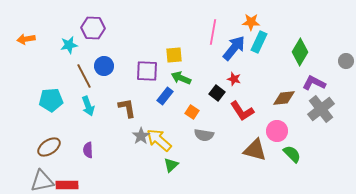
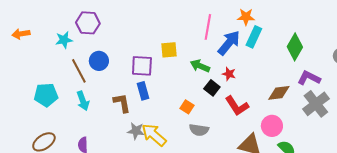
green arrow: (181, 78) -> (200, 66), moved
blue rectangle: (165, 96) -> (143, 91), moved, turned -54
gray star: (141, 136) -> (136, 131), turned -30

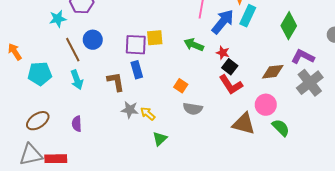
orange arrow: (21, 34) -> (15, 52), moved, turned 66
yellow square: (169, 50) -> (155, 38), moved
black square: (212, 88) -> (230, 67), moved
yellow arrow: (154, 135) -> (148, 114), size x0.6

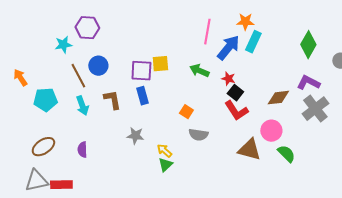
green diamond: (289, 26) -> (308, 45), moved
brown L-shape: (116, 82) -> (112, 100), moved
yellow arrow: (148, 114) -> (164, 151), moved

